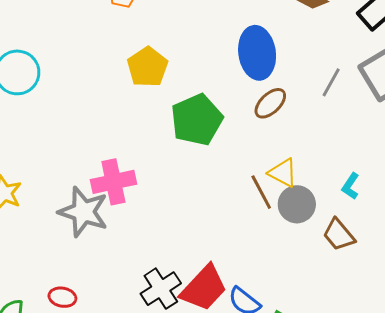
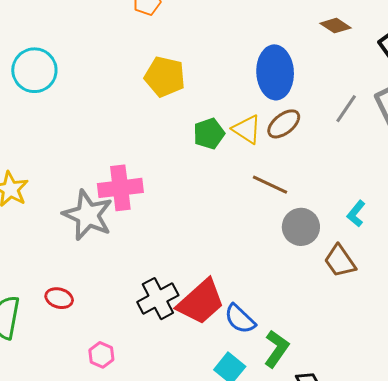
yellow pentagon: (148, 67) -> (165, 77), turned -30
green pentagon: (197, 120) -> (209, 134), size x0.6
yellow triangle: (283, 173) -> (247, 129), moved
brown line: (261, 192) -> (270, 185), moved, turned -42

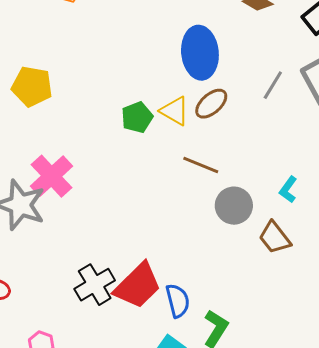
yellow pentagon: (165, 77) -> (32, 86), moved
pink cross: (120, 188) -> (52, 176), turned -33
blue semicircle: (240, 319) -> (178, 301), turned -144

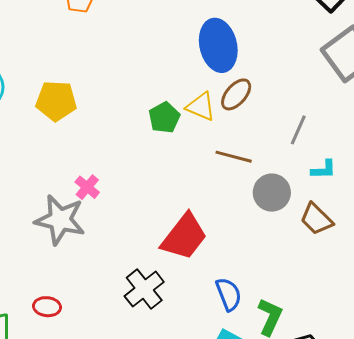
gray line: (273, 85) -> (298, 130), moved
pink cross: (52, 176) -> (87, 187), size x0.6
cyan L-shape: (288, 189) -> (324, 170), turned -120
red trapezoid: (138, 286) -> (184, 237), moved

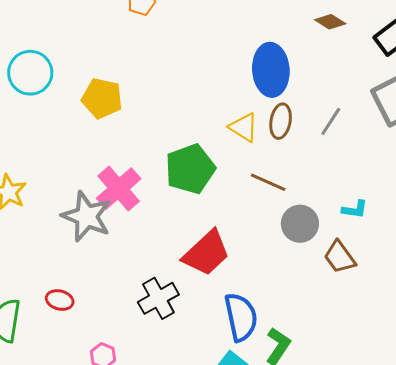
brown ellipse: (236, 94) -> (281, 121), turned -40
green pentagon: (164, 118) -> (190, 169), moved, size x1.6
gray line: (298, 130) -> (331, 121), moved
pink cross: (87, 187) -> (119, 189), size x1.8
blue semicircle: (229, 294) -> (241, 317), size x1.4

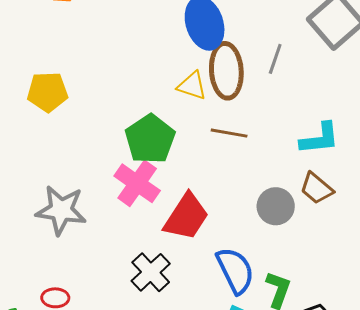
brown ellipse: (281, 121) -> (226, 71), size x1.6
pink cross: (119, 189) -> (137, 183), moved
cyan L-shape: (355, 209) -> (320, 138), size x1.6
gray circle: (300, 224) -> (276, 206), moved

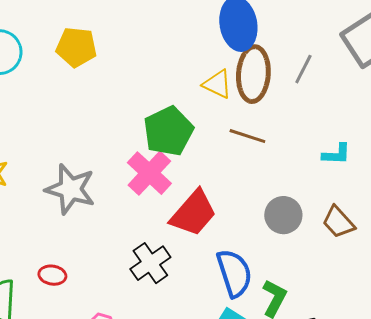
yellow pentagon: (48, 92) -> (76, 47), moved
cyan L-shape: (320, 138) -> (336, 154), size x0.7
brown trapezoid: (317, 188) -> (338, 222), moved

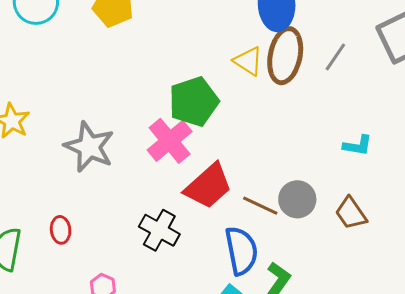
brown line: (247, 136) -> (260, 206), moved
black cross: (150, 263) -> (159, 230), turned -33
red ellipse: (52, 275) -> (61, 230), turned 68

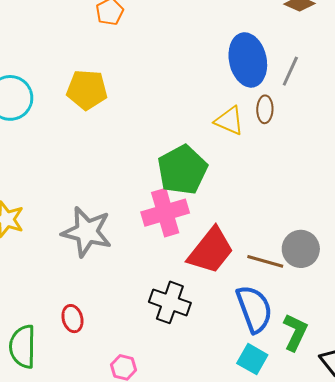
brown ellipse: (285, 56) -> (265, 109), size x0.5
gray line: (335, 57) -> (290, 71), moved
pink cross: (170, 141) -> (165, 213), turned 33

